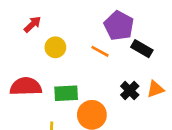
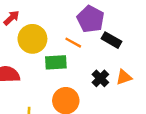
yellow circle: (55, 47) -> (32, 39), size x1.5
green rectangle: (66, 93) -> (56, 62), moved

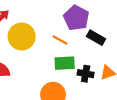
green rectangle: (56, 62) -> (65, 63), moved
black cross: (100, 78) -> (86, 74), turned -35

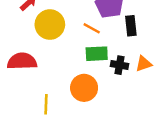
black rectangle: (96, 38) -> (131, 26), turned 54

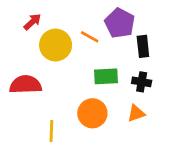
orange line: (92, 28) -> (90, 37), moved
orange triangle: (144, 64) -> (136, 113), moved
black cross: (120, 65) -> (142, 82), moved

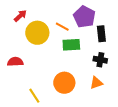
green rectangle: (106, 76) -> (71, 45), moved
red semicircle: (26, 85) -> (15, 62), size x0.7
yellow line: (51, 131) -> (34, 96), turned -35

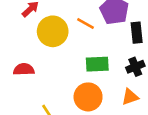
green rectangle: (71, 45) -> (97, 64), moved
black cross: (100, 60) -> (135, 67), turned -32

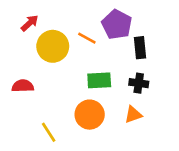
black cross: (135, 67) -> (139, 83), turned 30

